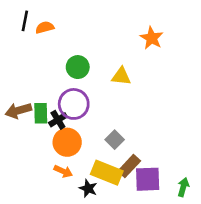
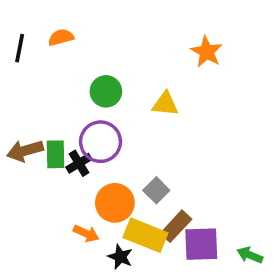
black line: (25, 21) -> (20, 48), moved
orange circle: (67, 142) -> (115, 203), moved
green arrow: (183, 187) -> (250, 255), turned -84

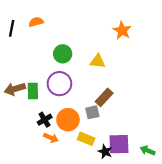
black cross: (79, 163) -> (45, 120), moved
gray square: (156, 190) -> (92, 112), turned 32
brown rectangle: (176, 226) -> (104, 97), moved
yellow rectangle: (145, 235) -> (86, 139), size x0.7
black star: (120, 257) -> (105, 152), moved

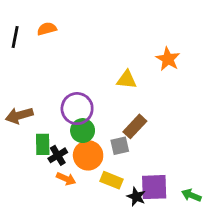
orange star: (122, 30) -> (168, 59), moved
green circle: (63, 54) -> (83, 131), moved
green rectangle: (33, 91) -> (43, 144), moved

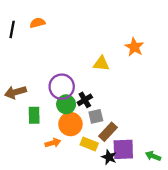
brown rectangle: (135, 126) -> (108, 132), moved
black cross: (58, 155) -> (85, 100), moved
orange arrow: (66, 179) -> (53, 143), turned -40

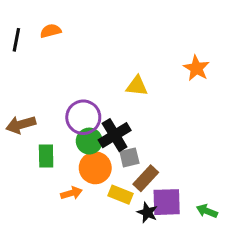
orange star: (134, 47) -> (196, 68), moved
black cross: (85, 100) -> (115, 135), size x1.5

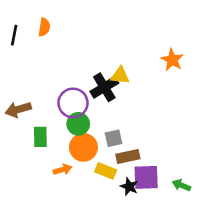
orange semicircle: (51, 31) -> (44, 27), turned 114
black cross: (115, 135) -> (104, 87), moved
brown rectangle: (146, 178) -> (128, 157), turned 35

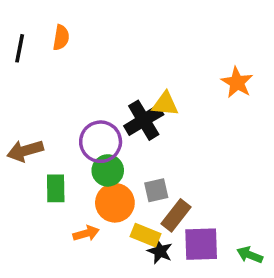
brown rectangle: (128, 157) -> (176, 215), turned -40
black star: (129, 187) -> (160, 251), moved

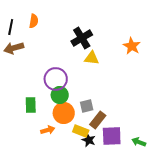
black cross: (144, 120) -> (82, 38), moved
brown arrow: (25, 151) -> (14, 48), moved

